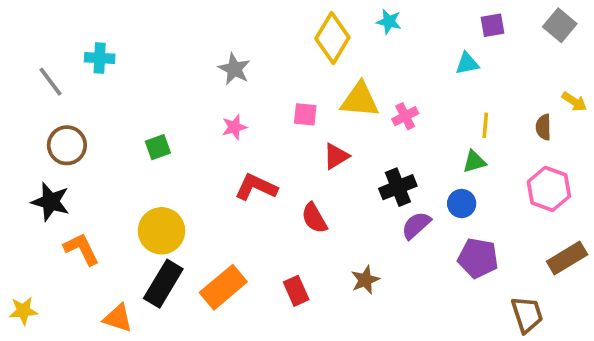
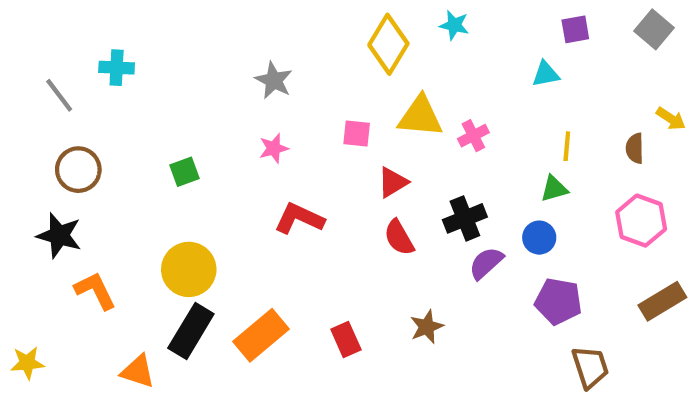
red semicircle: (314, 218) -> (399, 238), moved
brown trapezoid: (527, 314) -> (590, 367), moved

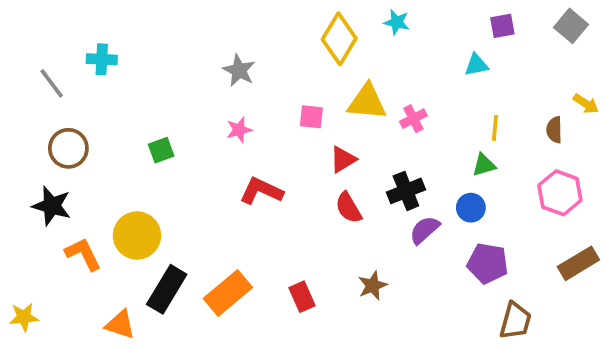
yellow circle: (189, 269) -> (137, 235), moved
brown trapezoid: (590, 367) -> (515, 321), turned 33

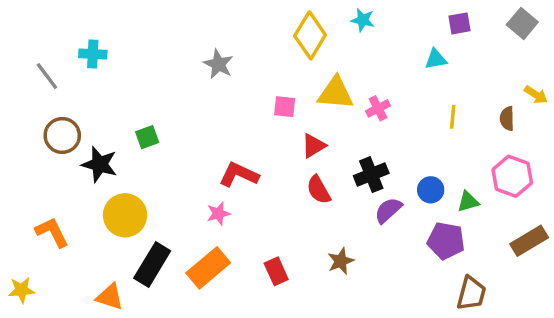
pink star: (239, 130) -> (218, 214), moved
green triangle: (484, 165) -> (468, 202), moved
black star: (52, 206) -> (100, 164), moved
orange L-shape: (83, 254) -> (52, 232), moved

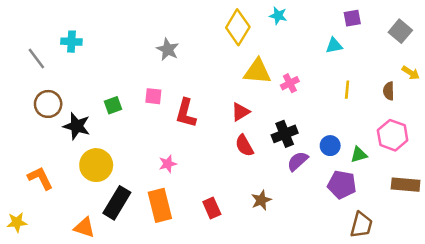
gray square: (522, 23) -> (400, 31), moved
pink square: (285, 107) -> (153, 96), moved
red L-shape: (239, 175) -> (186, 113), moved, turned -100
brown rectangle: (529, 241) -> (406, 185), turned 36
orange rectangle: (208, 268) -> (160, 205), turned -64

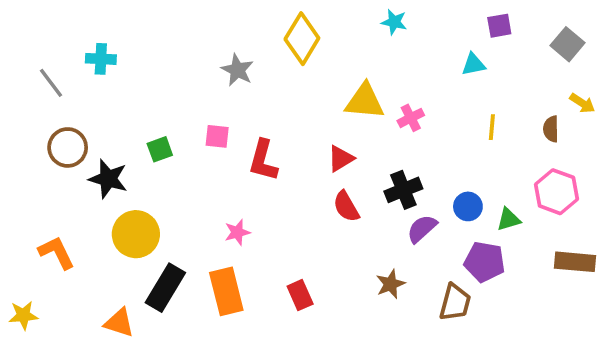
yellow diamond: (238, 27) -> (302, 39), moved
brown star: (261, 200) -> (390, 284), moved
brown trapezoid: (361, 225) -> (455, 302), moved

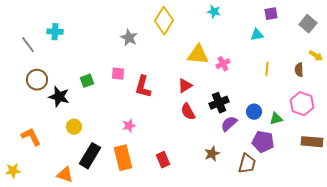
yellow circle: (136, 234) -> (74, 127), size x0.6

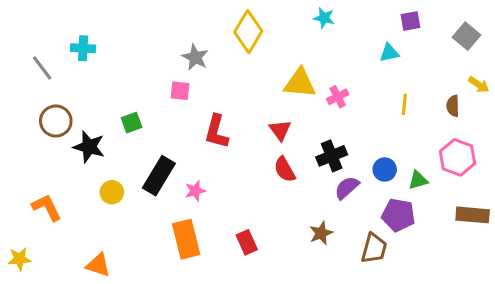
pink square: (118, 74) -> (180, 91), moved
red triangle: (185, 86) -> (280, 130), turned -35
black rectangle: (90, 156) -> (159, 176), moved

